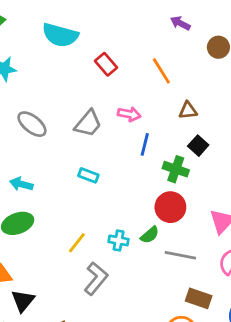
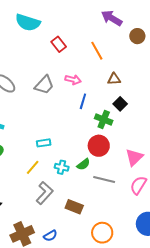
purple arrow: (180, 23) -> (112, 18), size x1.5
cyan rectangle: (88, 175) -> (44, 143), moved, turned -32
brown rectangle: (199, 298) -> (74, 207), moved

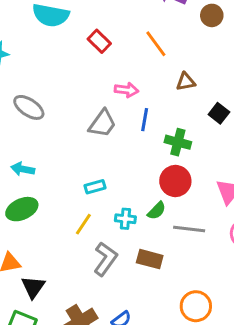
gray trapezoid: (44, 85) -> (102, 123), moved
black square: (120, 104) -> (219, 113), moved
brown rectangle: (74, 207) -> (150, 259), moved

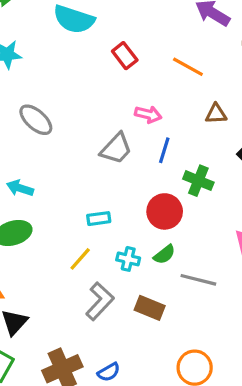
orange line: (156, 44) -> (188, 67), turned -32
red circle: (175, 181) -> (165, 211), moved

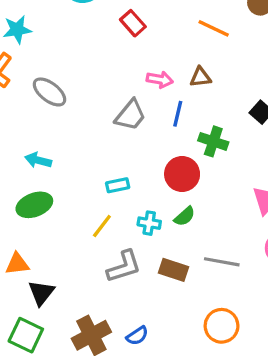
orange line: (188, 67) -> (214, 28), moved
brown triangle: (216, 114) -> (200, 77), moved
gray line: (198, 280) -> (222, 262), moved
gray L-shape: (100, 301) -> (124, 267), turned 33

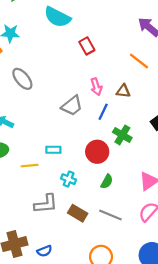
pink arrow: (160, 80) -> (96, 87), turned 49
green semicircle: (185, 216) -> (107, 182), moved, turned -32
yellow line: (102, 226) -> (29, 166), moved, turned 35

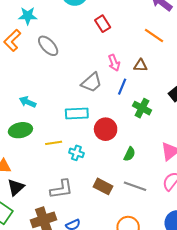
gray ellipse: (22, 79) -> (48, 46), moved
cyan rectangle: (53, 150) -> (77, 114), moved, size x1.5
red circle: (97, 152) -> (106, 129), moved
cyan cross: (69, 179) -> (76, 153), moved
gray L-shape: (46, 204) -> (61, 189), moved

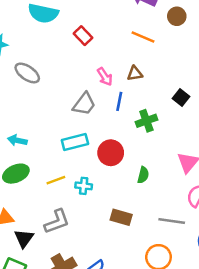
green cross: (142, 108) -> (146, 121), turned -36
gray line: (135, 186) -> (172, 221), moved
gray L-shape: (61, 189) -> (57, 221), moved

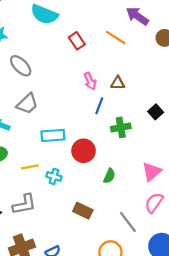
orange line: (143, 37) -> (116, 38), moved
gray trapezoid: (84, 104) -> (27, 104), moved
gray line: (172, 221) -> (128, 222), turned 35

